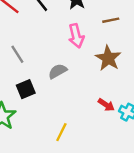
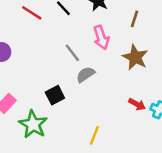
brown line: (111, 20) -> (135, 19), turned -56
gray line: (17, 54) -> (72, 53), moved

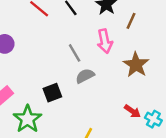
brown line: (135, 19) -> (131, 21), moved

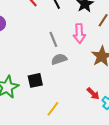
black square: (52, 93) -> (35, 80), moved

